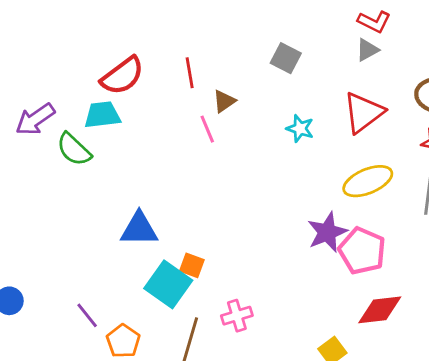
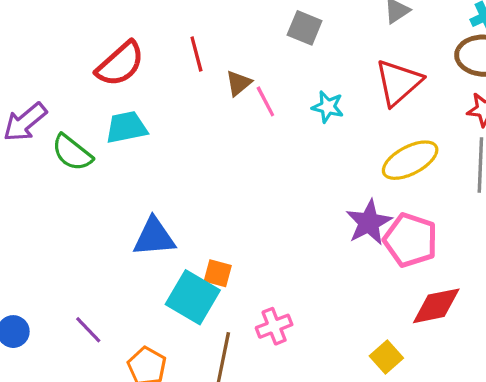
cyan trapezoid: (102, 115) -> (126, 127), moved
pink line: (207, 129) -> (265, 101), moved
purple line: (87, 315) -> (88, 330), moved

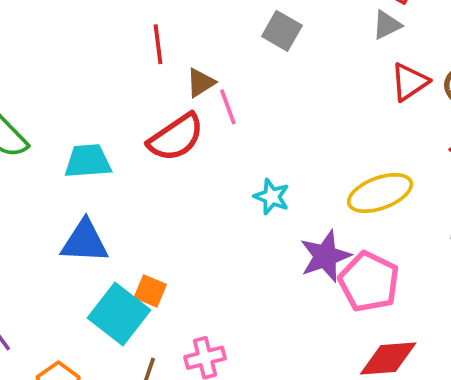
red semicircle: (120, 64) -> (176, 137), moved
red triangle: (398, 82) -> (409, 82), moved, size x0.7
cyan star: (328, 107) -> (272, 197), moved
cyan trapezoid: (126, 127) -> (88, 161), moved

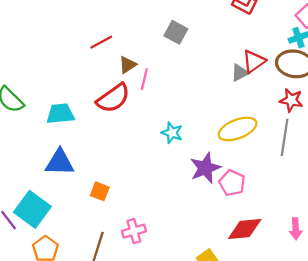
gray triangle: (387, 25) -> (240, 73), moved
red line: (158, 44) -> (101, 42), turned 70
pink line: (228, 107) -> (144, 79), turned 35
pink pentagon: (369, 282) -> (232, 183), size x0.7
cyan square: (119, 314) -> (32, 209), moved

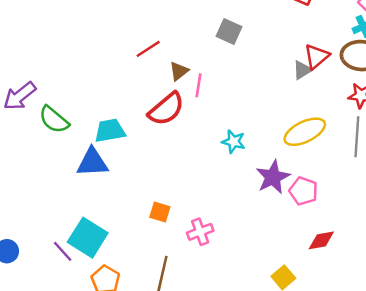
blue triangle: (60, 162) -> (92, 162), moved
red diamond: (245, 229) -> (321, 240), size x0.7
pink cross: (134, 231) -> (200, 232), moved

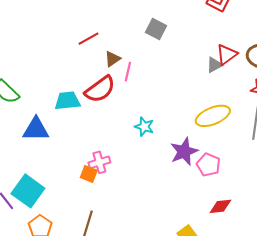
cyan trapezoid: (110, 131) -> (67, 101), moved
cyan star: (234, 142) -> (144, 127), moved
pink cross: (200, 232) -> (99, 162), moved

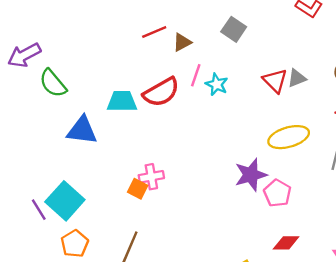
red triangle: (227, 54) -> (275, 81), moved, turned -45
brown triangle: (112, 59) -> (182, 42), moved
cyan star: (144, 127) -> (217, 84), moved

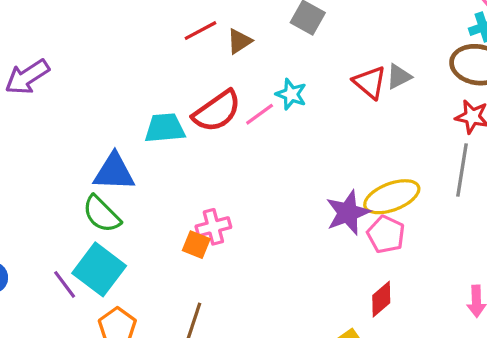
pink line: (196, 75) -> (260, 114), moved, turned 40
green semicircle: (53, 83) -> (102, 214), moved
yellow ellipse: (289, 137) -> (392, 197), moved
red diamond: (286, 243) -> (381, 299), moved, turned -36

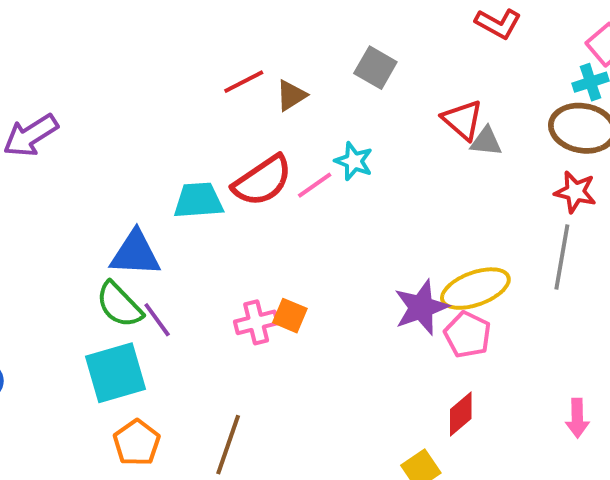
gray triangle: (399, 77) -> (486, 141), turned 32
red triangle: (370, 82) -> (463, 120), moved
orange square: (196, 245) -> (290, 316), moved
cyan square: (99, 269) -> (115, 373), turned 36
purple line: (65, 284) -> (157, 320), moved

